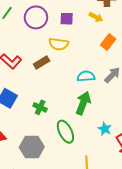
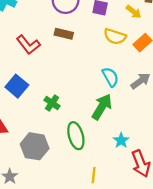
yellow semicircle: (59, 44) -> (115, 36), moved
brown rectangle: (42, 62) -> (64, 34), moved, turned 35
cyan semicircle: (86, 76) -> (110, 77), turned 54

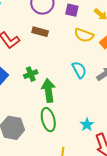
green cross: (52, 103) -> (31, 74), moved, turned 32
green arrow: (102, 107) -> (48, 91), moved, turned -40

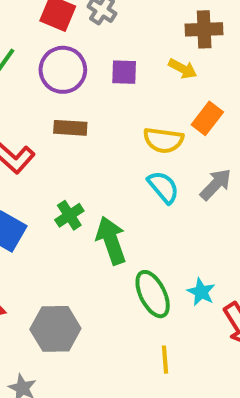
yellow semicircle: (84, 35) -> (163, 140), moved
green ellipse: (48, 120) -> (153, 294), moved

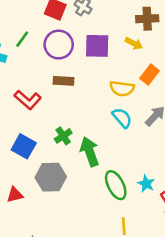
purple square: (124, 72) -> (97, 46), size x1.5
gray hexagon: (55, 329) -> (51, 177), moved

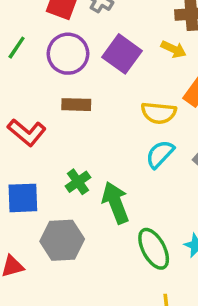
purple square: (97, 46) -> (122, 54), turned 36
cyan semicircle: (122, 118) -> (160, 154), turned -95
blue square: (24, 146) -> (23, 198), turned -30

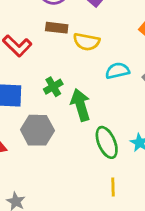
yellow semicircle: (159, 113) -> (86, 42), moved
cyan semicircle: (160, 154) -> (117, 71), turned 30

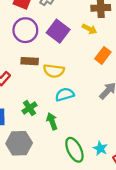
cyan semicircle: (117, 71) -> (65, 94), moved
green arrow: (81, 105) -> (52, 121), size x0.7

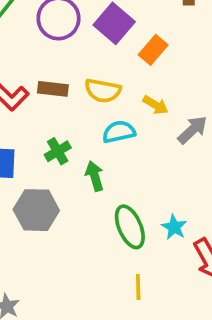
yellow arrow: (89, 29) -> (156, 105), moved
orange rectangle: (103, 55) -> (153, 50), moved
brown rectangle: (30, 61) -> (53, 89), moved

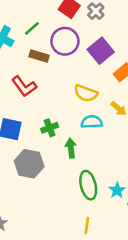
brown rectangle: (53, 89) -> (39, 56), moved

